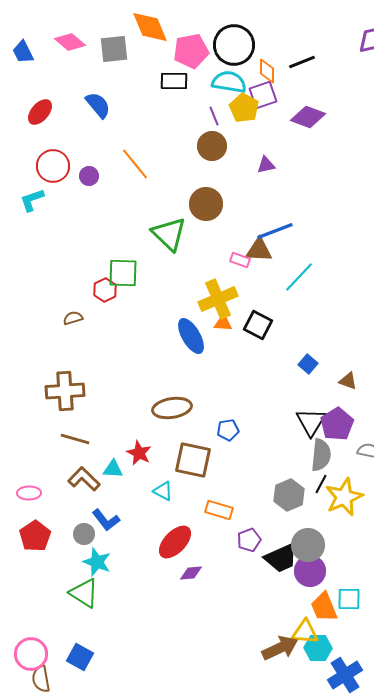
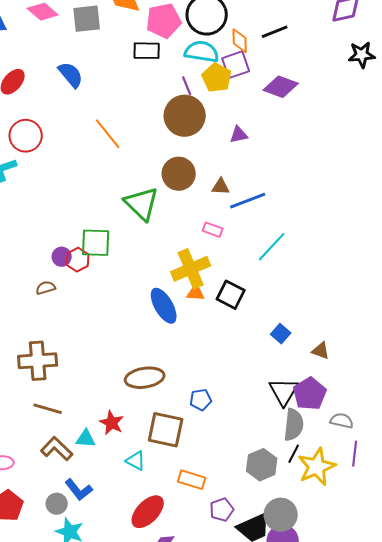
brown circle: (212, 146) -> (185, 116), size x1.4
purple circle: (89, 176) -> (62, 257), moved
brown triangle: (259, 250) -> (221, 187), moved, size x0.7

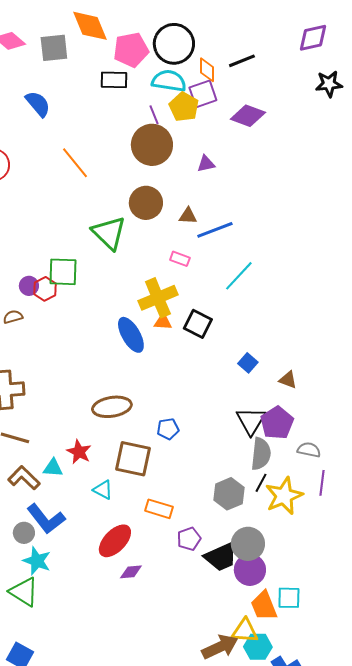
blue L-shape: (79, 490) -> (46, 519), size x1.4

